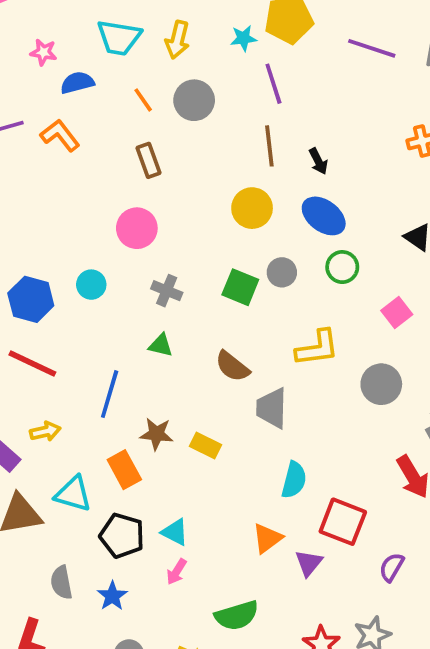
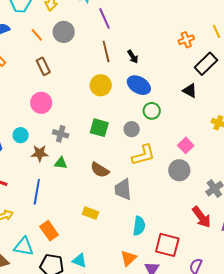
gray circle: (282, 272) -> (132, 129), moved
pink square: (397, 313) -> (186, 145), moved
brown star: (157, 434) -> (40, 153), moved

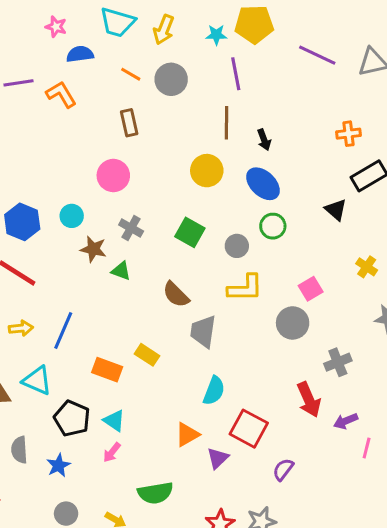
orange line: (37, 35) -> (131, 74), turned -32
blue line: (37, 192) -> (63, 331), moved
orange rectangle: (49, 231) -> (107, 370), moved, turned -48

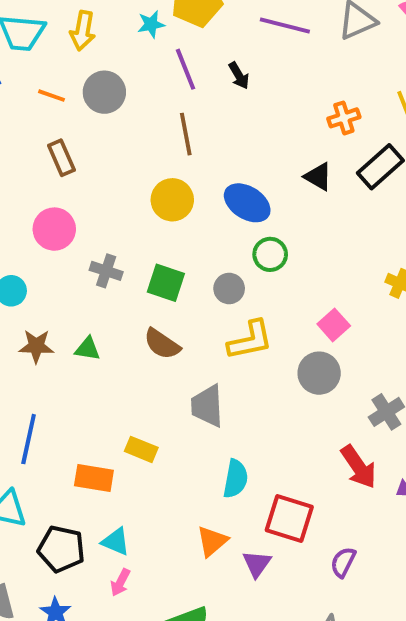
black arrow: (264, 140) -> (239, 76), moved
black triangle: (336, 210) -> (318, 177), moved
gray cross: (131, 228) -> (106, 271), moved
brown star: (93, 249) -> (36, 346), moved
brown semicircle: (176, 295) -> (162, 344), moved

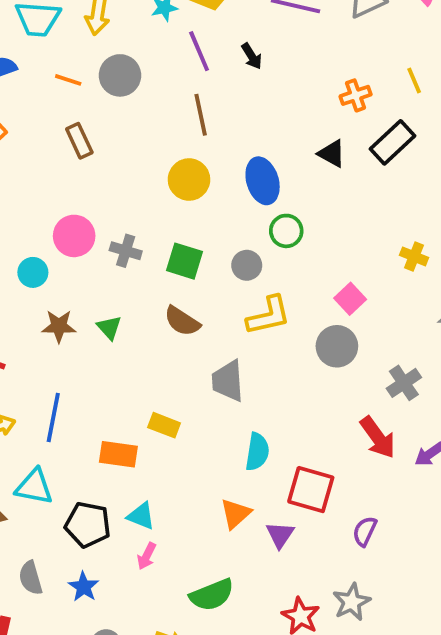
blue ellipse: (247, 203) -> (263, 181), turned 42
pink circle: (54, 229) -> (74, 236), moved
green triangle: (88, 349) -> (109, 328), turned 40

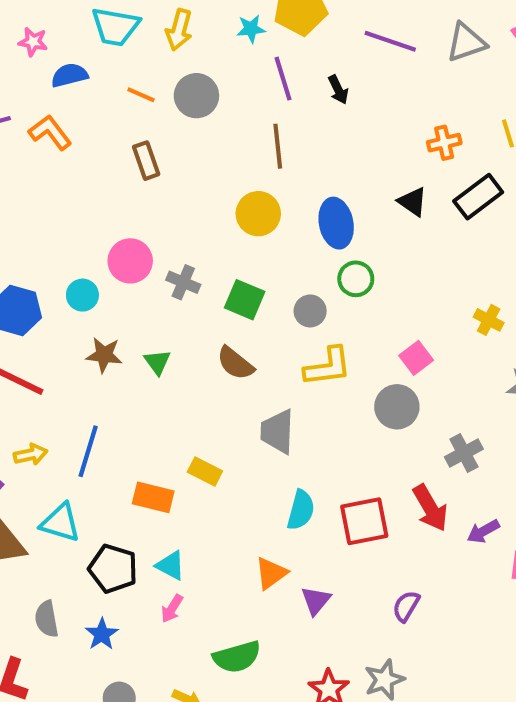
red square: (311, 490) -> (364, 521), moved, turned -33

